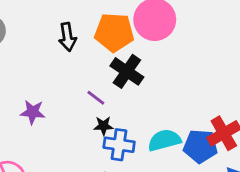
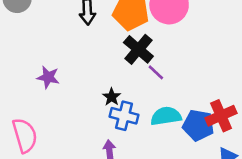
purple line: (96, 98) -> (156, 72), moved
black star: (103, 126) -> (112, 97), turned 30

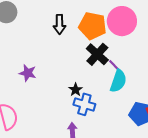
purple line: (156, 72) -> (114, 66), moved
cyan semicircle: (166, 116) -> (118, 81), moved, turned 115

